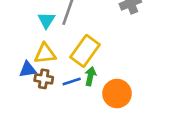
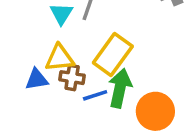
green arrow: (90, 76) -> (120, 88), size x1.5
brown cross: (44, 79) -> (72, 78), moved

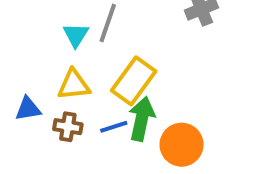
brown cross: (72, 78) -> (68, 127), moved
blue triangle: (37, 79) -> (28, 109), moved

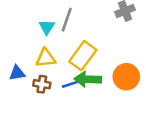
green arrow: (142, 119) -> (88, 79), turned -100
orange circle: (182, 145) -> (126, 77), moved

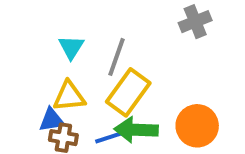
gray line: (67, 20) -> (117, 57), moved
blue triangle: (17, 73) -> (52, 120), moved

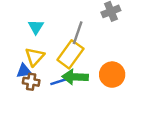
gray line: (117, 57) -> (78, 33), moved
yellow triangle: (69, 96) -> (35, 57), turned -42

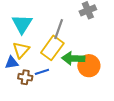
cyan triangle: (36, 27) -> (22, 24), size x1.5
green arrow: (75, 77) -> (73, 58), moved
brown cross: (31, 82) -> (25, 77), moved

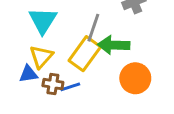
green arrow: (73, 58) -> (114, 45), moved
brown cross: (25, 77) -> (53, 84), moved

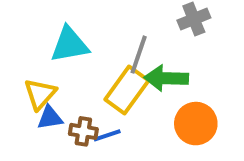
cyan triangle: (43, 20) -> (70, 45), turned 48
yellow triangle: (41, 57) -> (40, 94), moved

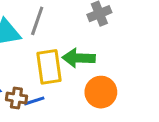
gray line: (139, 55) -> (37, 21), moved
yellow rectangle: (127, 90) -> (49, 67), turned -44

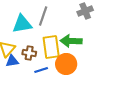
orange circle: (101, 92) -> (66, 64), moved
brown cross: (16, 98) -> (29, 53), moved

